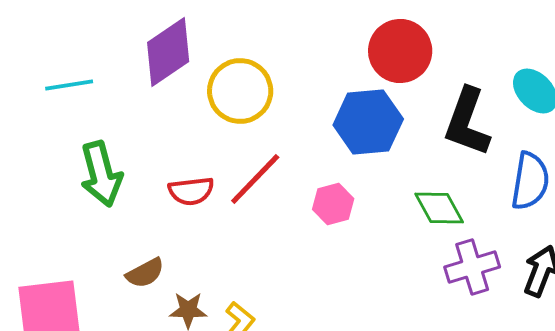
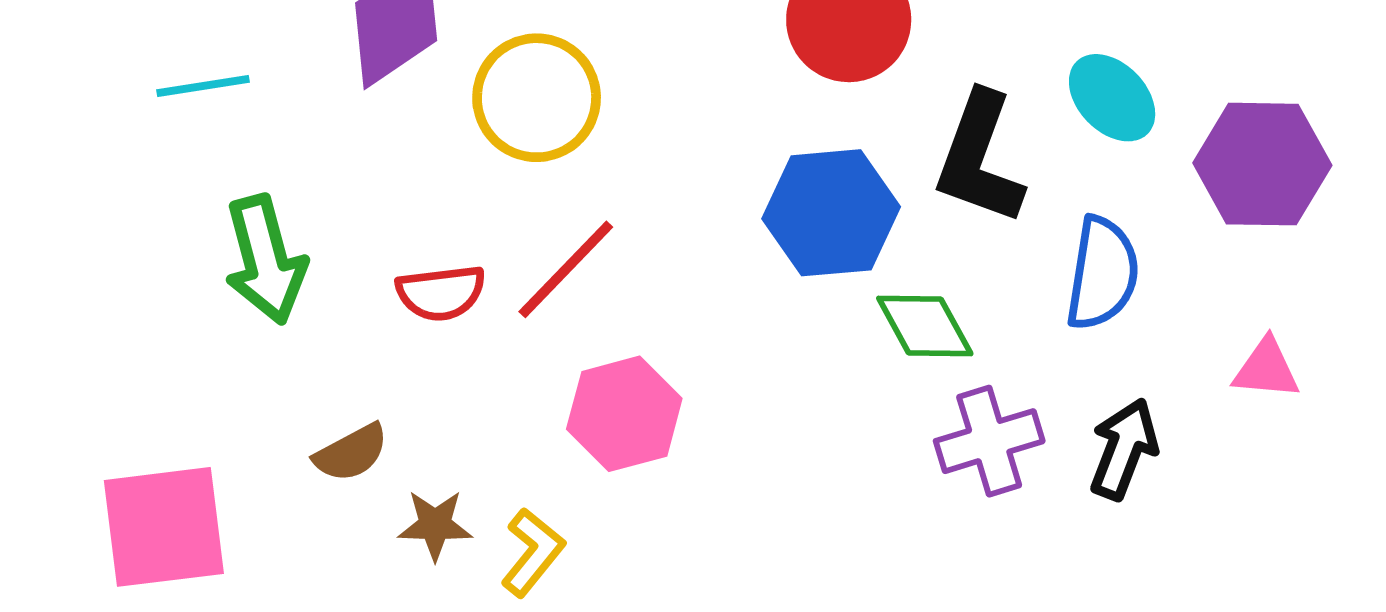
blue hexagon: (368, 122) -> (831, 213), moved
pink hexagon: (333, 204) -> (624, 414), moved, size x1.4

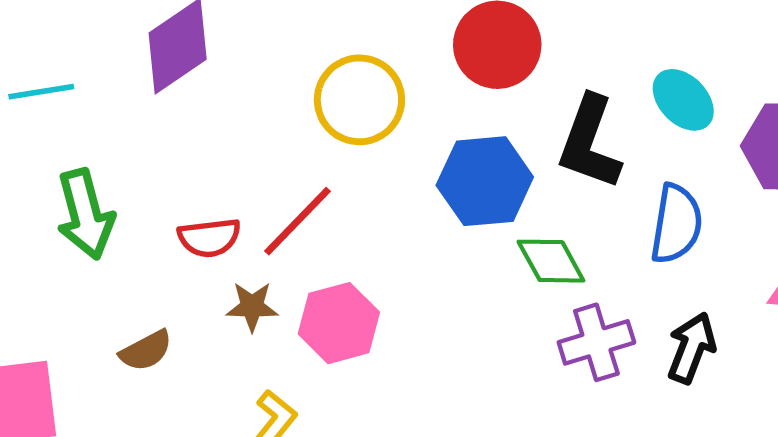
yellow circle: (537, 98) -> (359, 100), moved
brown star: (435, 525) -> (252, 307), moved

